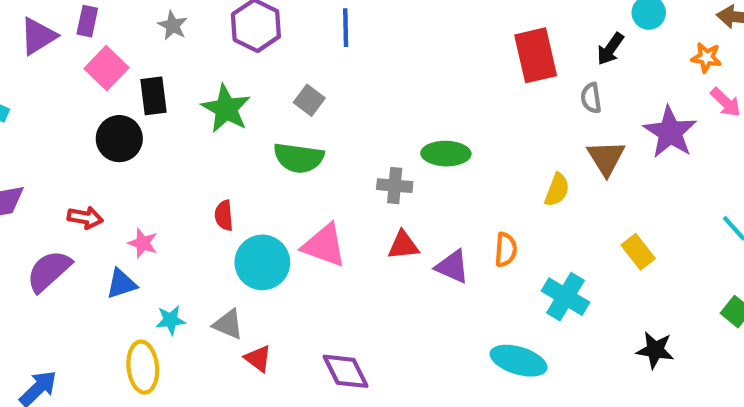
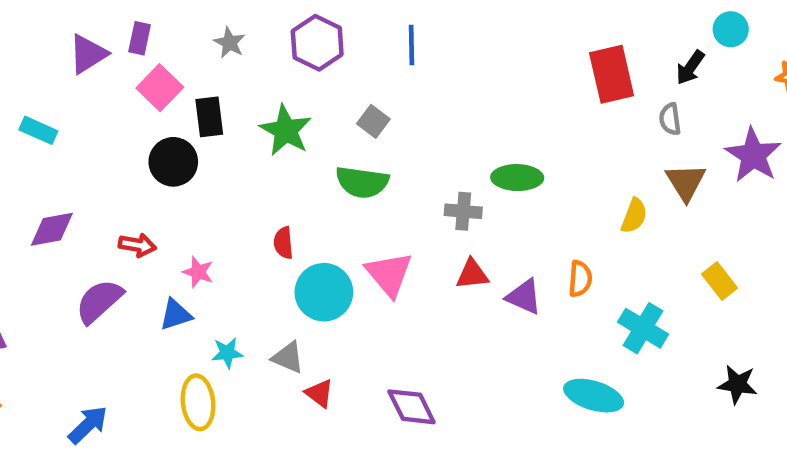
pink triangle: (324, 245) -> (389, 274), turned 30

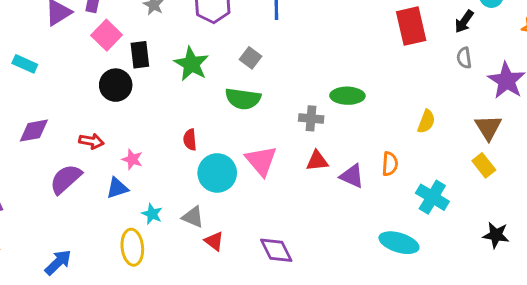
gray semicircle: (670, 119) -> (464, 58), moved
brown triangle: (686, 182) -> (488, 128), moved
cyan star: (227, 353) -> (152, 214), turned 30

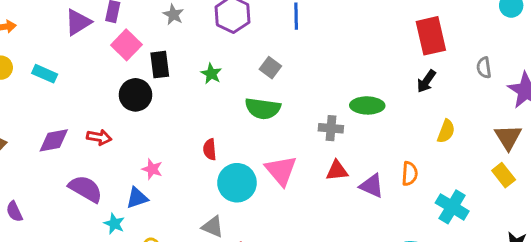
black arrow: (464, 21) -> (426, 81), moved
green star: (191, 64) -> (211, 74), size x0.6
red arrow: (91, 141) -> (99, 137), moved
purple semicircle: (66, 179) -> (86, 189), turned 72
cyan star: (152, 214) -> (114, 224), moved

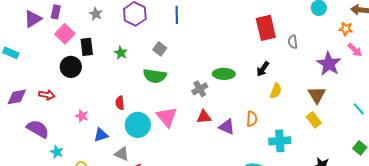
gray semicircle: (484, 68) -> (293, 42), moved
black arrow: (426, 81) -> (263, 69), moved
gray cross: (331, 128) -> (200, 89), turned -35
blue triangle: (137, 198) -> (101, 135), moved
cyan cross: (452, 207) -> (280, 141), turned -35

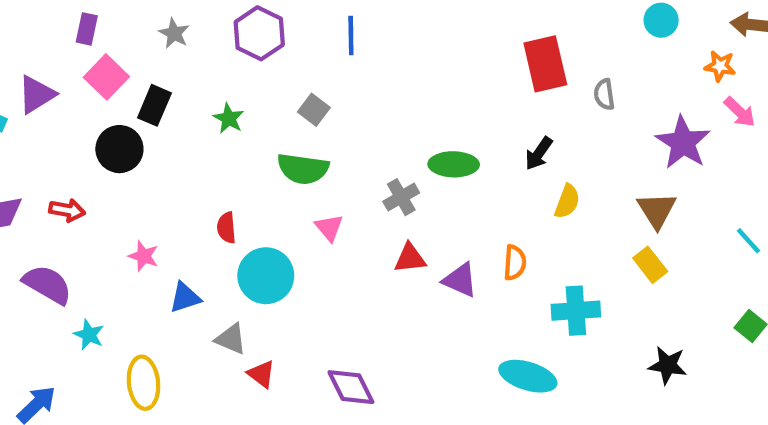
purple triangle: (33, 19) -> (36, 94), moved
black rectangle: (87, 47) -> (154, 105), turned 30
pink triangle: (167, 117) -> (329, 228), moved, size x0.6

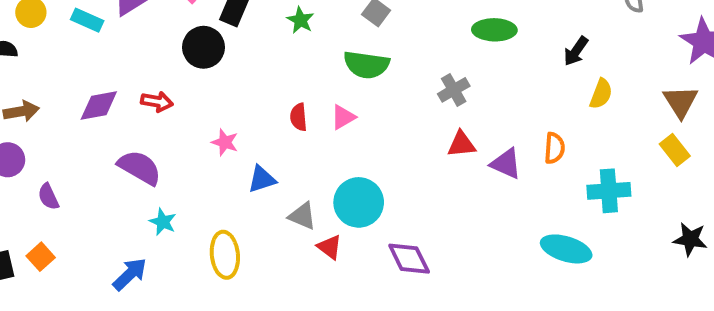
green ellipse: (454, 164) -> (494, 30), moved
pink triangle: (329, 228) -> (343, 117), moved, turned 40
cyan circle: (266, 276) -> (359, 202), moved
cyan star: (89, 335) -> (163, 222), moved

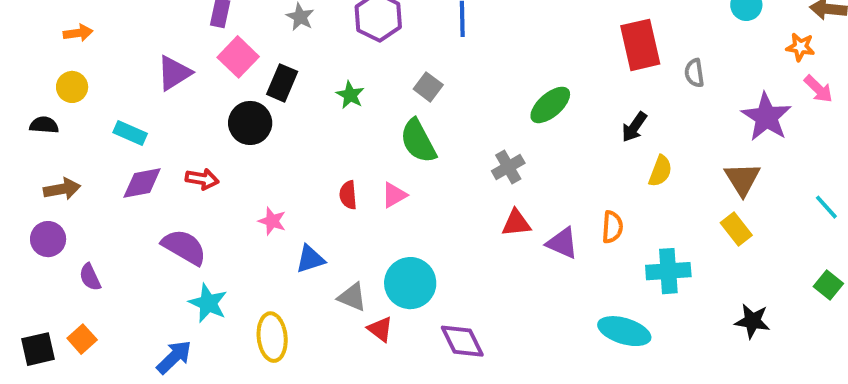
cyan rectangle: (87, 20) -> (130, 133), moved
green ellipse: (494, 30) -> (550, 105), turned -42
green semicircle: (366, 65) -> (418, 141), turned 54
cyan star: (163, 222) -> (208, 303), size x1.4

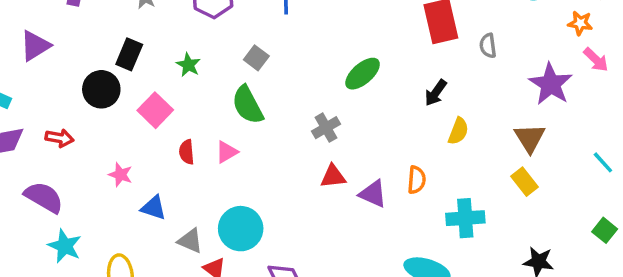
pink square: (238, 57) -> (155, 110), moved
blue triangle: (310, 259) -> (154, 208), turned 36

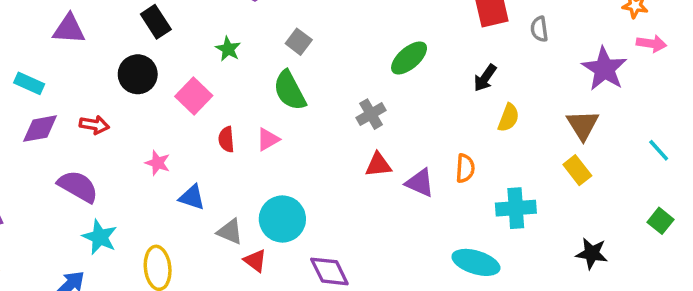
purple triangle: (35, 46) -> (69, 29), turned 36
black rectangle: (129, 54) -> (156, 22), moved, turned -56
pink arrow: (596, 60) -> (651, 44), turned -36

